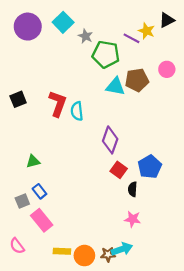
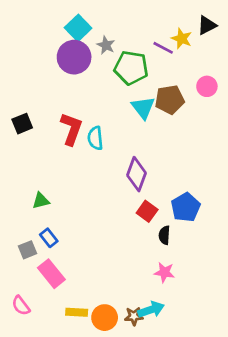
purple circle: (28, 27) -> (74, 57), moved
cyan triangle: (115, 86) -> (143, 108), turned 42

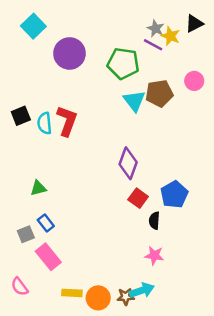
cyan square: (78, 28) -> (33, 26), moved
gray star: (106, 45) -> (156, 29), moved
cyan semicircle: (95, 138) -> (45, 123), moved

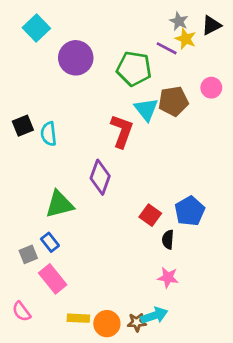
gray star: (156, 29) -> (179, 21), moved
red L-shape: (67, 121) -> (122, 131), moved
purple diamond: (128, 163) -> (100, 177), moved
green triangle: (38, 188) -> (59, 204), moved, size x1.6

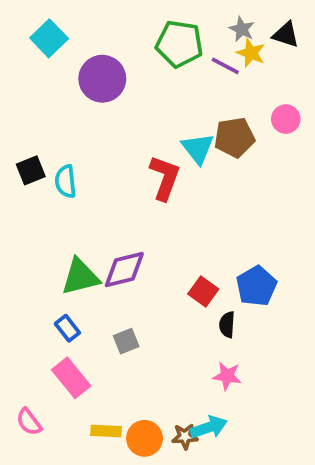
black triangle: (211, 25) -> (286, 35), turned 45
green pentagon: (134, 69) -> (179, 44), moved
purple diamond: (100, 177) -> (124, 270), moved, turned 56
gray square: (28, 254) -> (126, 341), moved

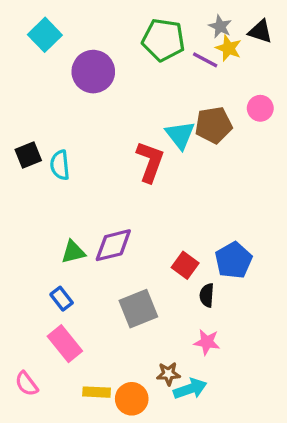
green triangle: (80, 277) -> (73, 252), size x0.7
gray square: (126, 341) -> (138, 309), moved, size x1.6
brown star: (185, 436) -> (168, 374), moved

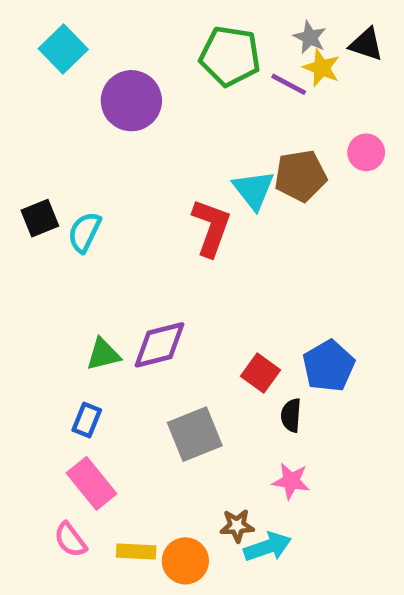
cyan semicircle: (60, 165) -> (84, 232), turned 32
blue rectangle: (62, 299) -> (87, 420), turned 60
pink semicircle: (27, 384) -> (70, 540), moved

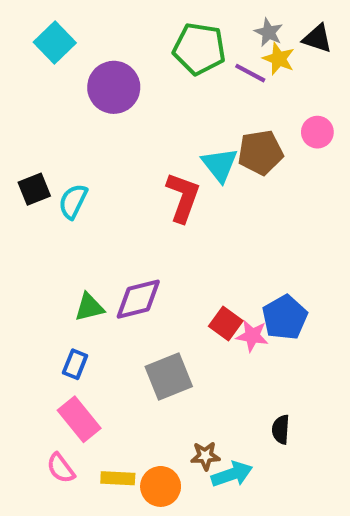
black semicircle: (291, 415) -> (281, 429), moved
pink star: (291, 481) -> (252, 336), moved

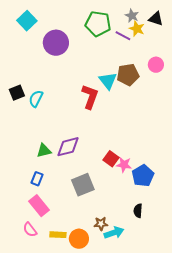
blue pentagon: (285, 317) -> (143, 176), moved

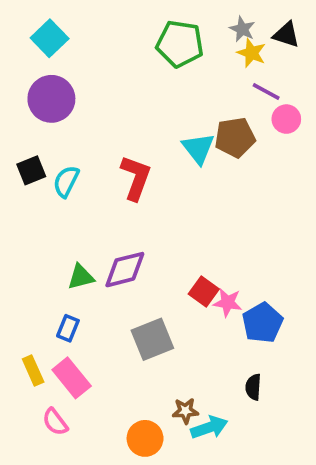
purple line: (123, 36) -> (266, 92), moved
purple circle: (56, 43) -> (51, 99), moved
red L-shape: (90, 97) -> (136, 178), moved
yellow rectangle: (58, 235) -> (33, 370), moved, turned 63

